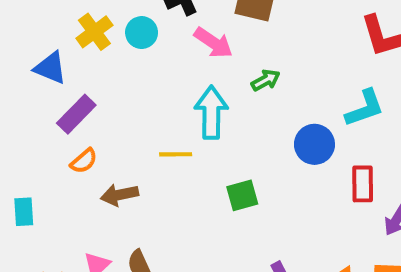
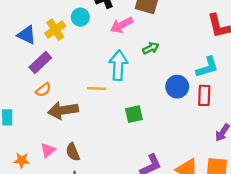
yellow cross: (94, 32) -> (55, 30), moved
pink arrow: (213, 43) -> (122, 25), turned 115
red rectangle: (363, 184) -> (204, 95), moved
brown arrow: (119, 195) -> (63, 110), size x1.4

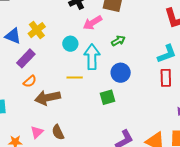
cyan circle: (80, 17) -> (70, 44), moved
blue circle: (177, 87) -> (121, 73), moved

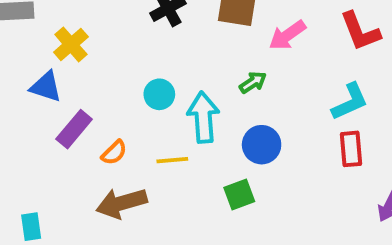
pink arrow: (93, 23) -> (287, 35), moved
yellow cross: (37, 30) -> (71, 44), moved
orange semicircle: (30, 81) -> (114, 153), moved

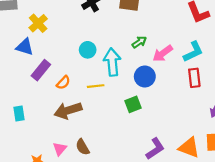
pink arrow: (287, 35) -> (163, 53), moved
cyan rectangle: (31, 227) -> (19, 113), moved

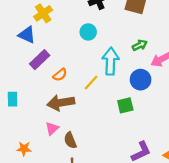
cyan circle: (88, 50) -> (88, 32), moved
yellow line: (96, 86) -> (91, 83), turned -49
pink triangle: (60, 149) -> (52, 128), moved

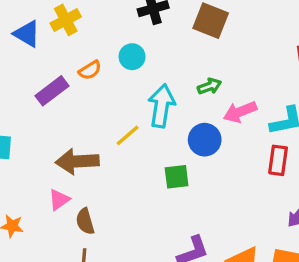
blue triangle: (27, 35) -> (27, 34), moved
orange semicircle: (60, 75) -> (90, 70), moved

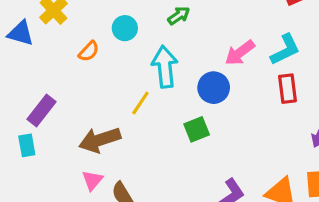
green arrow: (209, 86) -> (179, 16), moved
purple rectangle: (52, 91) -> (42, 110), moved

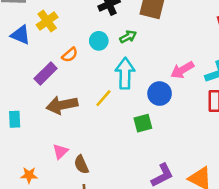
green arrow: (179, 16) -> (128, 37), moved
purple rectangle: (42, 110) -> (46, 74), moved
brown arrow: (100, 140) -> (62, 105), moved

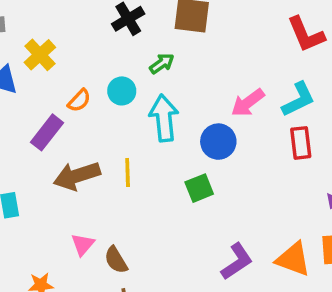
cyan circle: (99, 41) -> (122, 91), moved
yellow line: (103, 98) -> (128, 172), moved, turned -36

